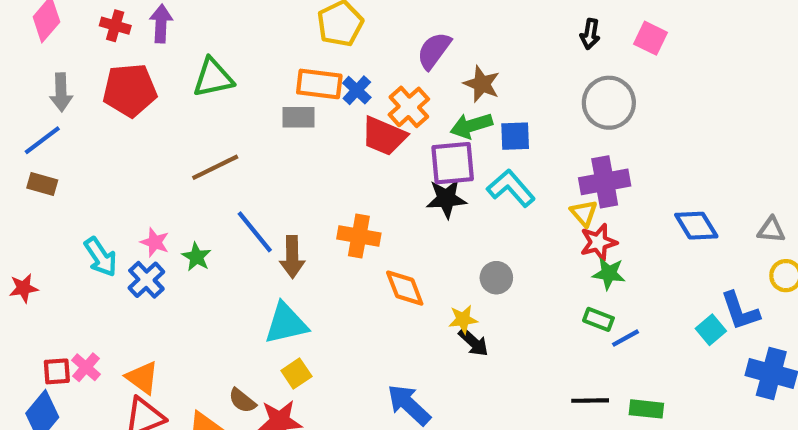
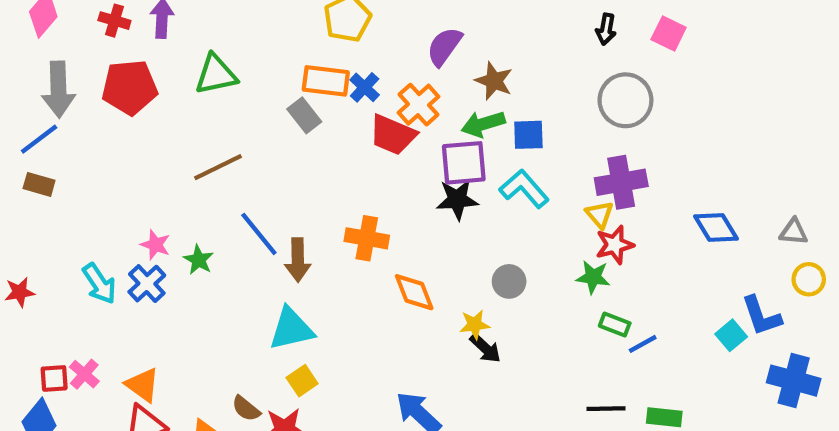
gray arrow: (61, 92) -> (58, 90), size x1.4
gray rectangle: (298, 117) -> (304, 115), turned 52
cyan arrow: (101, 257) -> (99, 284), moved
green star: (609, 274) -> (593, 277), moved

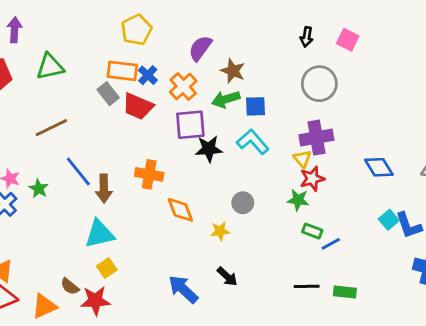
red trapezoid: (393, 135) -> (138, 106), moved
purple square: (464, 163) -> (190, 125), moved
cyan square: (731, 335) -> (389, 220), moved
black arrow: (485, 348) -> (227, 276), moved

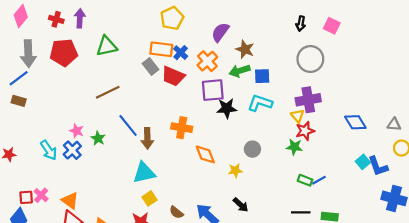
cyan L-shape: (253, 142) -> (260, 103), turned -30
green rectangle: (312, 231) -> (305, 180), moved
brown semicircle: (70, 286) -> (176, 212), moved

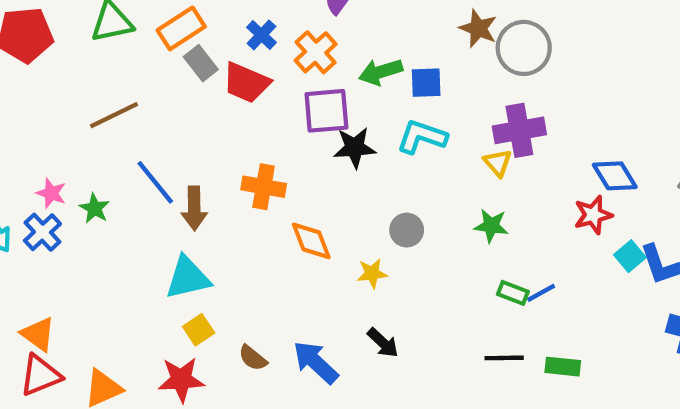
orange rectangle: (161, 49) -> (181, 28), moved, turned -40
brown star: (245, 49) -> (478, 28), moved
red star: (305, 131) -> (593, 215), moved

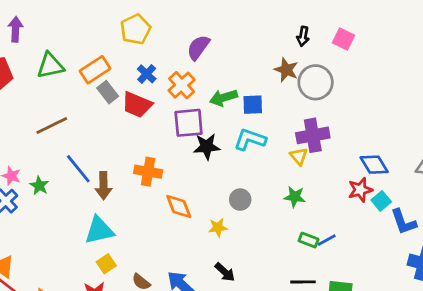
cyan square: (630, 256) -> (381, 201), moved

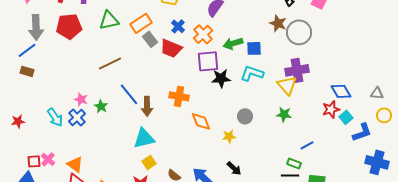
yellow triangle: (299, 156) -> (287, 85), size x1.5
blue L-shape: (403, 222) -> (362, 132), turned -90
green rectangle: (309, 240) -> (294, 163), moved

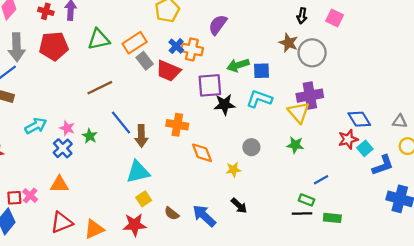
orange cross: (203, 34) -> (192, 49), moved, turned -36
cyan arrow: (55, 117) -> (36, 126), moved, turned -84
orange triangle: (75, 164) -> (59, 184), moved, turned -36

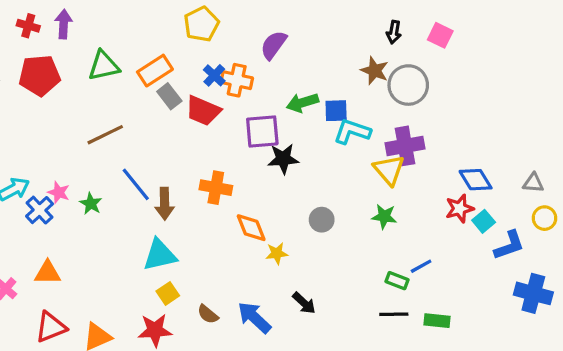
cyan L-shape: (259, 99) -> (352, 132), moved
blue cross: (63, 148) -> (39, 210), moved
yellow star: (233, 170) -> (277, 253), moved
green rectangle: (306, 200) -> (397, 281), moved

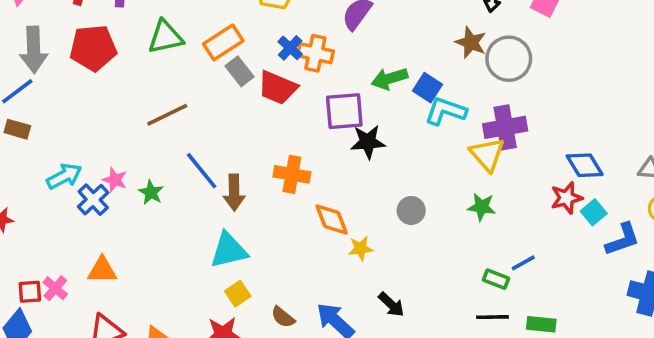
blue square: (336, 111) -> (427, 88), turned 35

